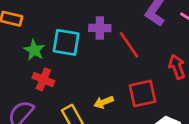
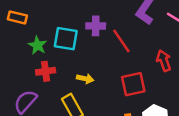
red cross: (43, 79) -> (46, 71), turned -30
yellow arrow: (104, 102) -> (85, 79), moved, turned -147

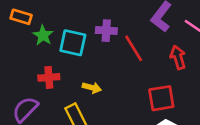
green star: (37, 45) -> (43, 35), moved
red arrow: (164, 61) -> (178, 57), moved
red square: (133, 84) -> (161, 98), moved

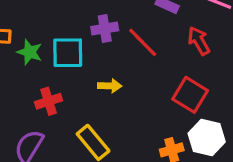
yellow arrow: (92, 88) -> (110, 86), moved
red square: (161, 98) -> (190, 95), turned -36

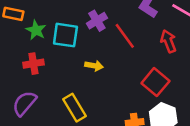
purple cross: (105, 29) -> (97, 21), turned -30
red cross: (49, 101) -> (33, 64), moved

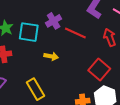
red line: (125, 36) -> (75, 33), turned -30

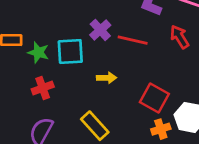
red square: (99, 70) -> (154, 98), moved

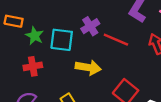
yellow arrow: (107, 78) -> (88, 67), size x1.5

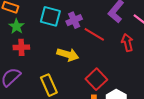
green star: (35, 36) -> (17, 26), moved
cyan square: (62, 40) -> (50, 16), moved

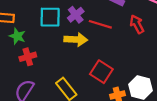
yellow arrow: (68, 55) -> (76, 40), moved
red square: (96, 79) -> (101, 72), moved

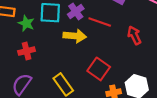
red arrow: (137, 24) -> (134, 35), moved
green star: (17, 36) -> (26, 23), moved

